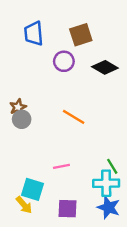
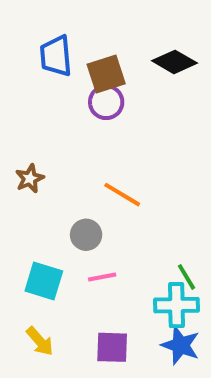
brown square: (81, 35) -> (106, 74), moved
black diamond: (105, 67) -> (174, 62), moved
gray circle: (22, 119) -> (86, 235), moved
cyan square: (32, 189) -> (44, 281), moved

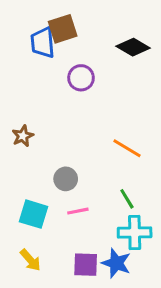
brown square: (106, 74) -> (63, 29), moved
orange line: (122, 195) -> (127, 148), moved
green line: (187, 277) -> (127, 199), moved
blue star: (180, 345) -> (116, 263), moved

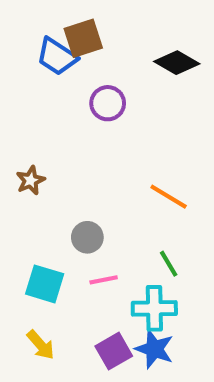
blue trapezoid: (43, 43) -> (57, 57), turned -52
cyan cross: (135, 232) -> (154, 308), moved
purple square: (86, 265) -> (114, 351), turned -32

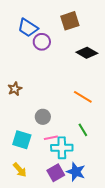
brown square: (83, 38) -> (70, 21), moved
black diamond: (177, 63) -> (87, 53), moved
purple circle: (108, 103) -> (42, 42), moved
cyan cross: (154, 308) -> (62, 148), moved

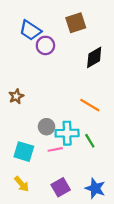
black diamond: (87, 53) -> (94, 57), turned -60
cyan cross: (62, 148) -> (67, 133), moved
blue star: (76, 172) -> (95, 188), moved

